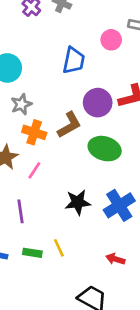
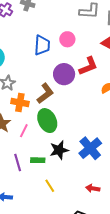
pink circle: (111, 40) -> (67, 39), moved
green ellipse: (105, 149) -> (47, 121), moved, turned 55
green rectangle: (32, 253) -> (38, 160), moved

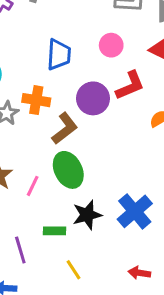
pink circle: (67, 39) -> (111, 45), moved
orange cross: (20, 102) -> (36, 100), moved
purple line: (18, 162) -> (20, 250), moved

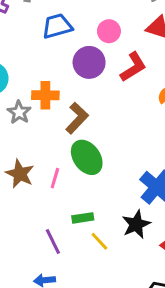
blue trapezoid: (59, 55) -> (57, 26), moved, turned -100
purple circle: (93, 98) -> (89, 62), moved
black star: (87, 215) -> (136, 224), moved
yellow line: (73, 270) -> (99, 241), moved

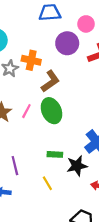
pink line: (55, 178) -> (26, 111), moved
green rectangle: (83, 218) -> (55, 154), moved
yellow line: (99, 241) -> (47, 183), moved

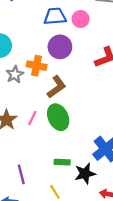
pink circle: (86, 24) -> (81, 19), moved
purple circle: (67, 43) -> (60, 47), moved

